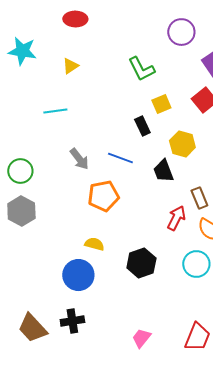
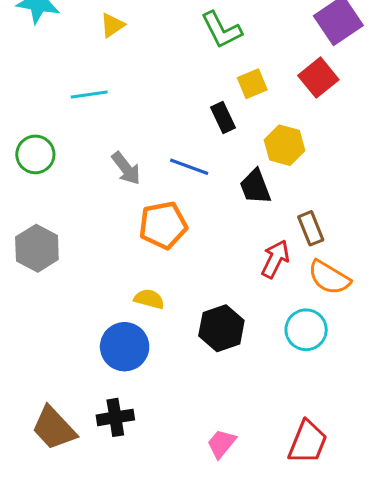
green circle: (20, 171) -> (35, 154), moved

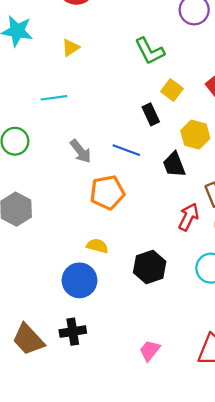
yellow square: (252, 84) -> (172, 90), turned -30

